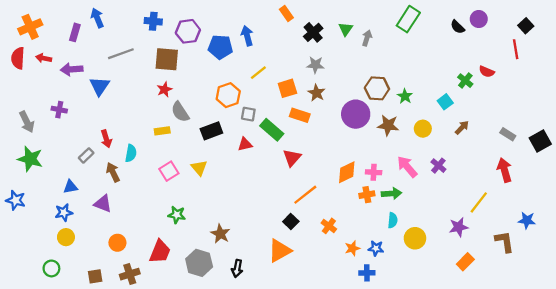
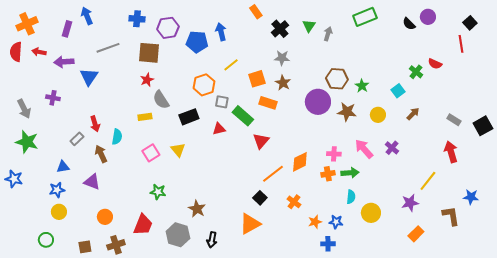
green rectangle: (408, 19) -> (365, 17), turned 35
orange diamond: (347, 172) -> (300, 162), moved

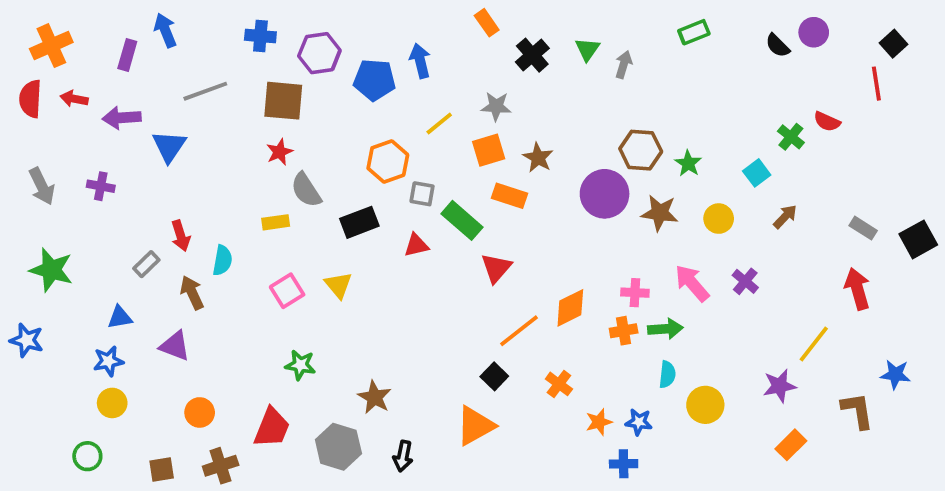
green rectangle: (365, 17) -> (694, 32), size x0.7
gray star: (282, 58) -> (496, 106), moved
gray arrow: (24, 109) -> (42, 186), moved

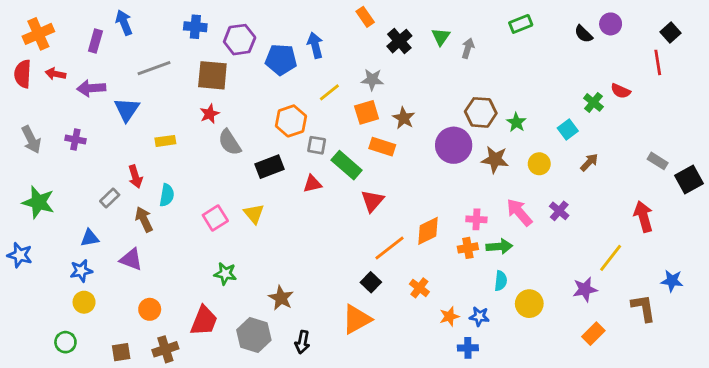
yellow rectangle: (276, 222) -> (165, 141), moved
gray rectangle: (863, 228) -> (658, 161), moved

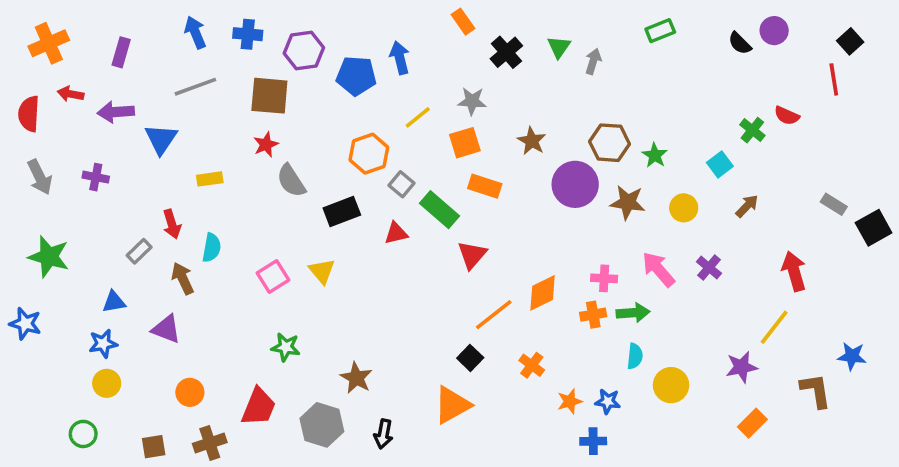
blue arrow: (124, 22) -> (195, 32), moved
red semicircle: (23, 74) -> (29, 114), moved
brown star: (404, 118) -> (532, 141), moved
gray square: (317, 145) -> (401, 184), turned 30
red arrow: (643, 217) -> (794, 271), moved

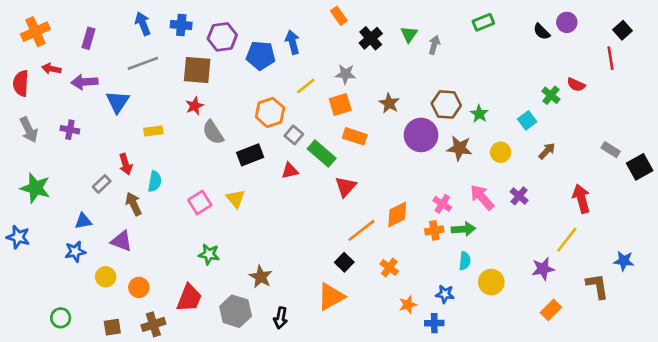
pink cross: (604, 278) -> (442, 204), turned 30
yellow circle: (107, 383) -> (106, 277), moved
orange star: (570, 401) -> (408, 305), moved

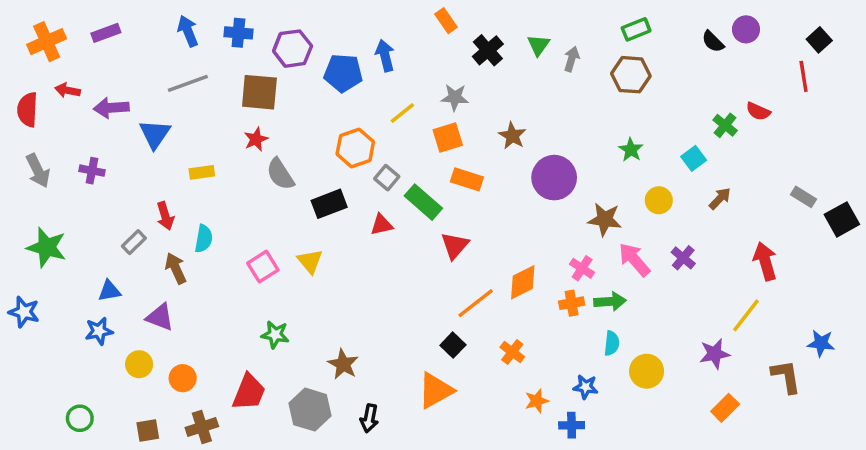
purple rectangle: (88, 38) -> (106, 33), moved, turned 54
brown hexagon: (446, 105) -> (631, 75), moved
brown star: (459, 148) -> (605, 219), moved

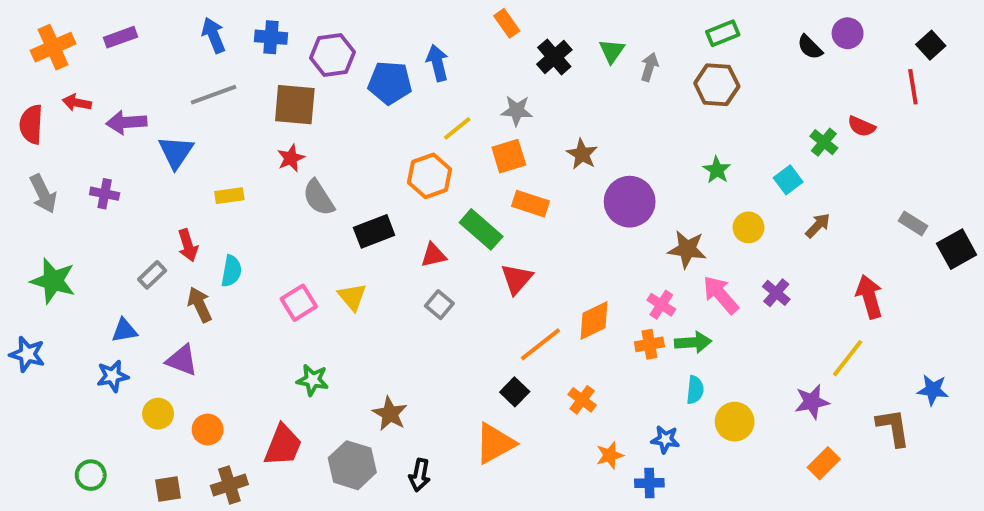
orange hexagon: (355, 148) -> (430, 176), moved
gray square: (387, 178) -> (439, 305), moved

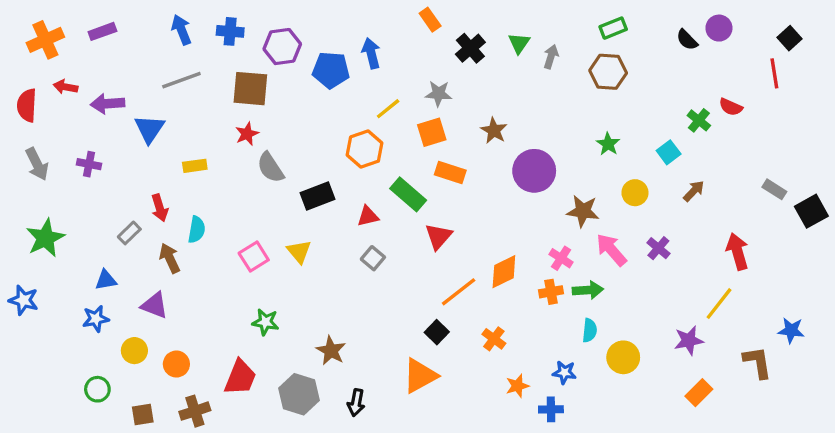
green star: (53, 281) -> (45, 238), turned 30
green circle: (91, 475) -> (97, 389), moved

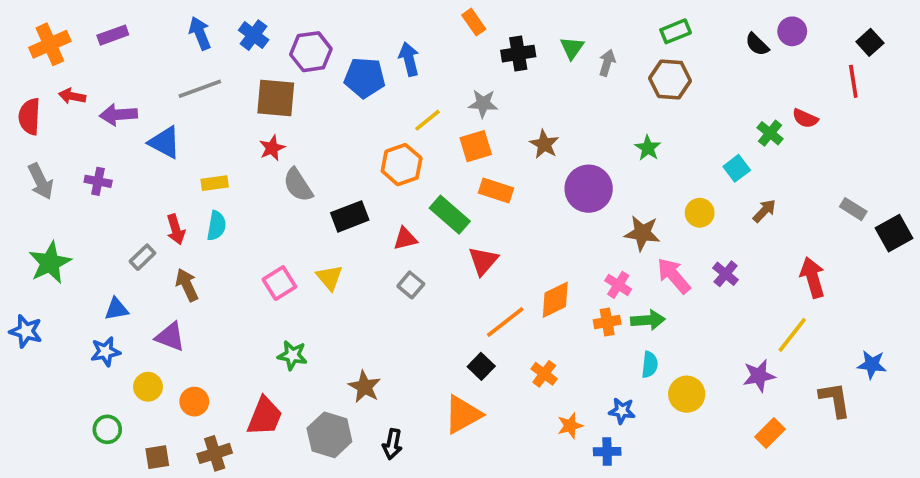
blue cross: (230, 31) -> (254, 35), turned 32
black cross: (470, 48) -> (518, 54), turned 32
blue triangle: (150, 129) -> (165, 142), turned -36
green star: (608, 144) -> (648, 148), moved
cyan semicircle: (197, 230) -> (216, 226), moved

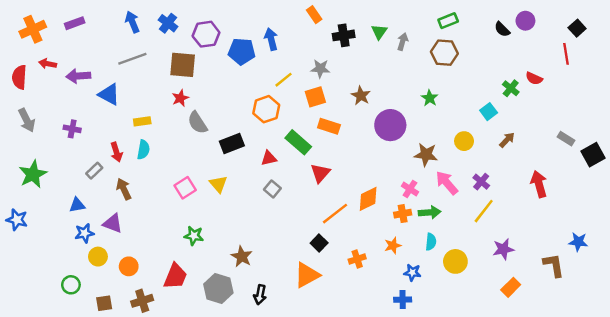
purple cross: (98, 181) -> (72, 129), moved
yellow line: (792, 335) -> (484, 211), moved
blue star: (105, 352) -> (84, 233), moved
orange cross: (544, 374) -> (357, 259), moved, turned 35
orange star: (570, 426) -> (393, 245), moved

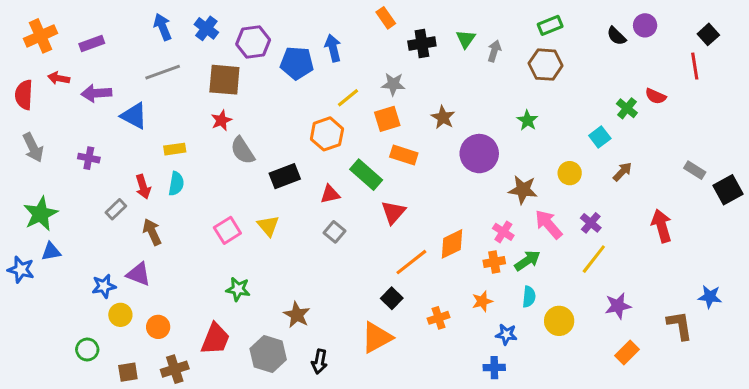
purple rectangle: (75, 23) -> (92, 43), moved
blue triangle: (77, 205) -> (51, 252), moved
green arrow: (430, 212) -> (527, 261), turned -30

